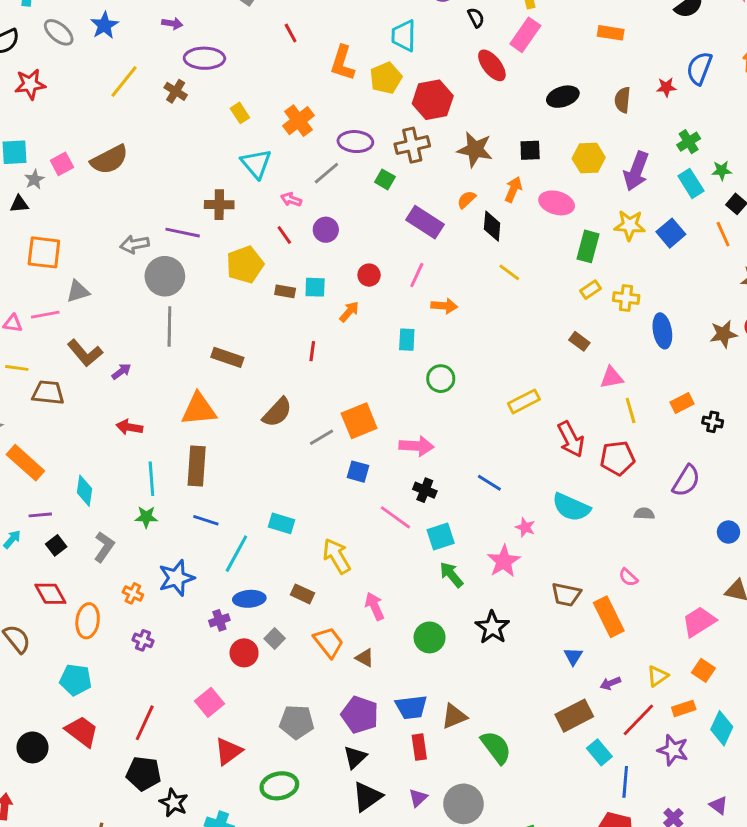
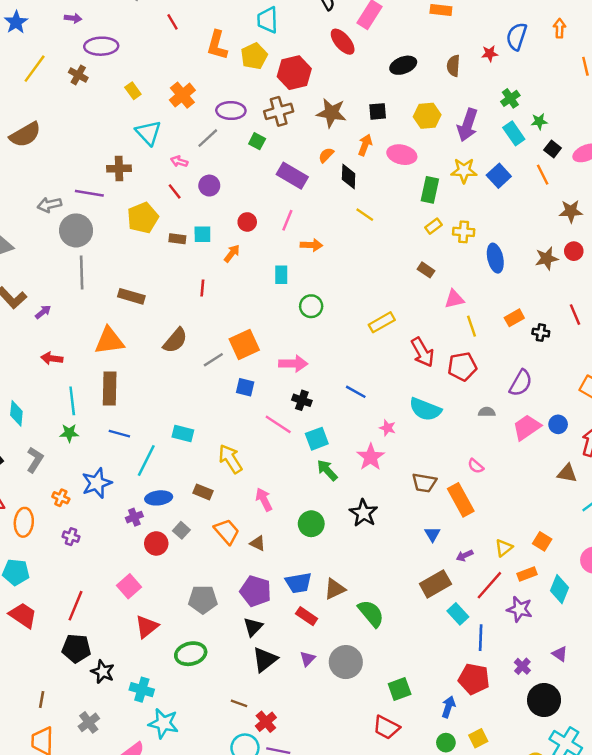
pink trapezoid: (699, 622) -> (527, 427), moved
red rectangle: (419, 747) -> (307, 616), turned -45

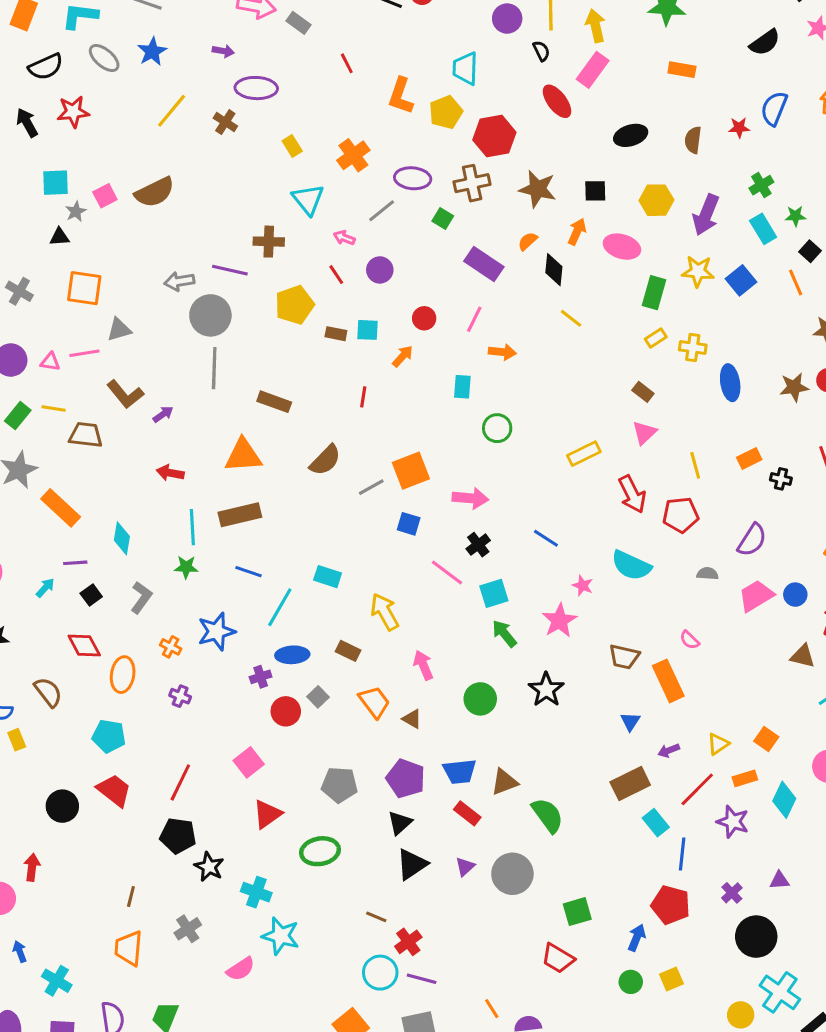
pink triangle: (454, 299) -> (644, 433), moved, turned -35
brown rectangle: (110, 388) -> (240, 515), turned 72
black cross: (302, 400) -> (478, 545), turned 30
purple triangle: (560, 654) -> (779, 880), turned -42

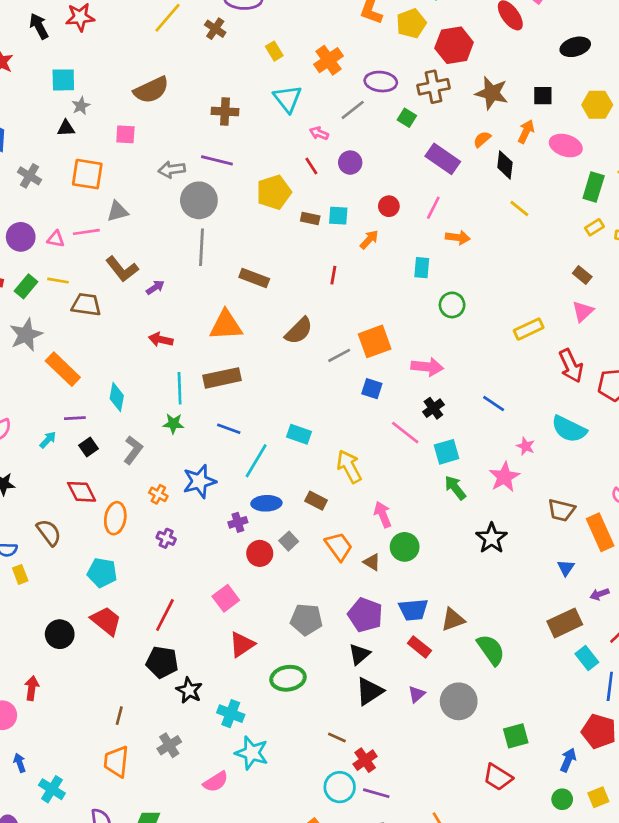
pink square: (105, 196) -> (125, 134), moved, turned 30
brown cross: (269, 242) -> (225, 111), moved
green circle: (480, 699) -> (405, 547), moved

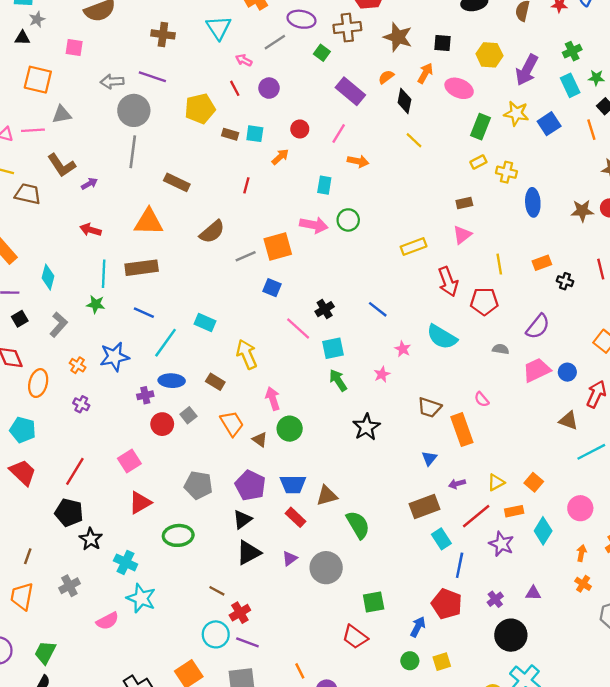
brown rectangle: (582, 275) -> (464, 203), turned -56
pink arrow: (427, 367) -> (314, 225), moved
pink star: (504, 477) -> (382, 374), size x0.6

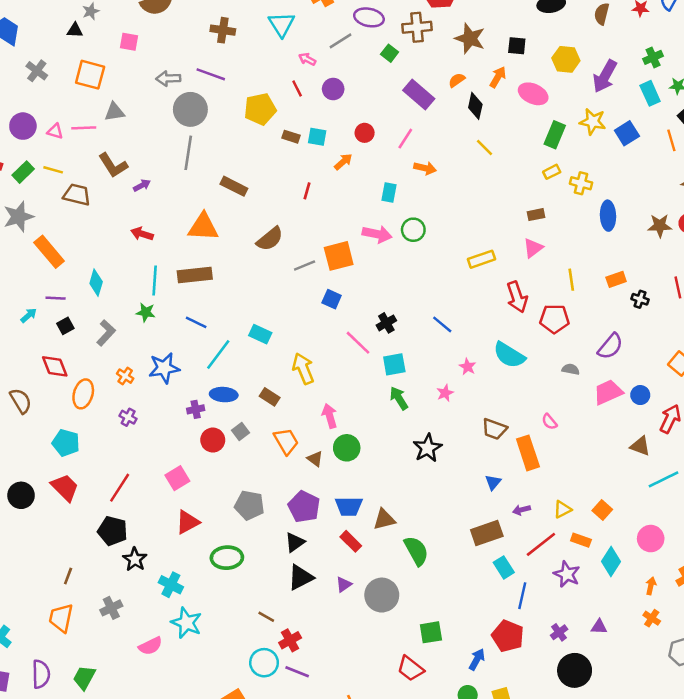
orange rectangle: (514, 511) -> (581, 540), turned 30

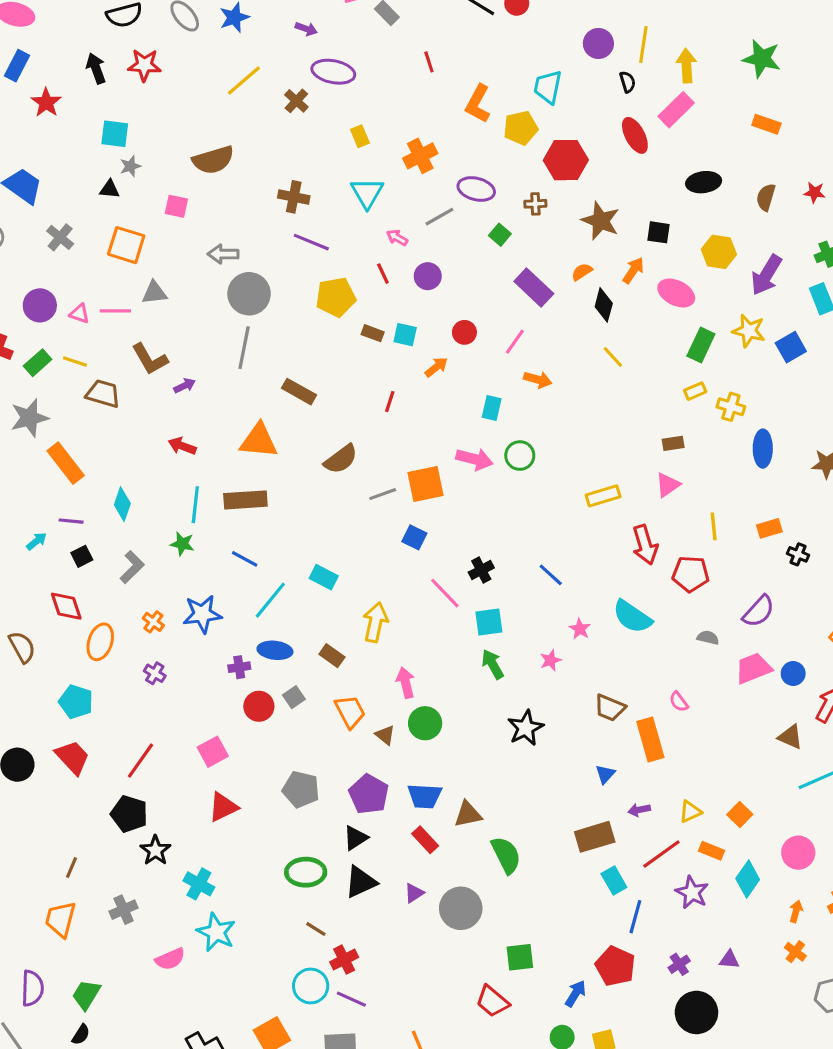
brown cross: (417, 27) -> (535, 204), size x0.6
purple line: (211, 74) -> (311, 242), moved
yellow arrow: (303, 369) -> (375, 622), turned 32
green ellipse: (227, 558) -> (306, 872), moved

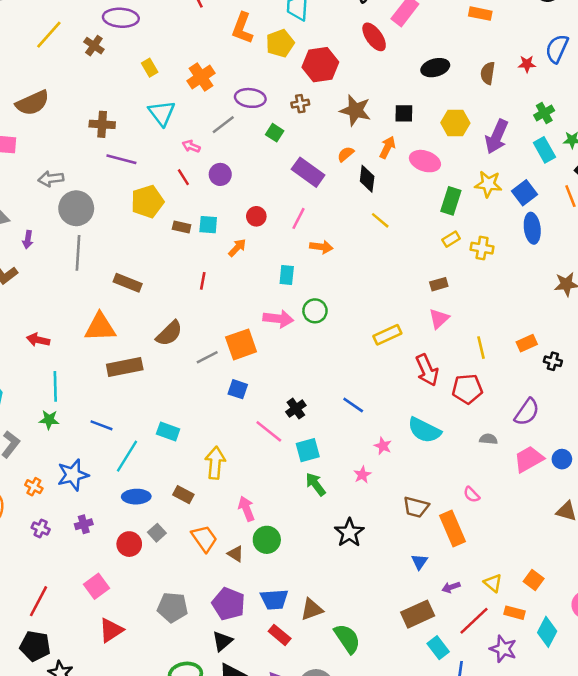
purple arrow: (185, 386) -> (28, 240), moved, turned 132
blue ellipse: (763, 449) -> (532, 228), moved
brown rectangle: (245, 500) -> (125, 367), moved
purple cross: (239, 667) -> (84, 524), moved
yellow triangle: (690, 812) -> (493, 583), turned -48

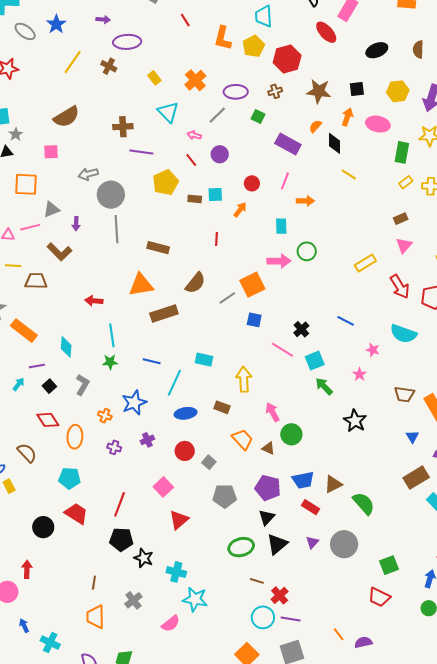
gray square: (157, 533) -> (209, 462), moved

